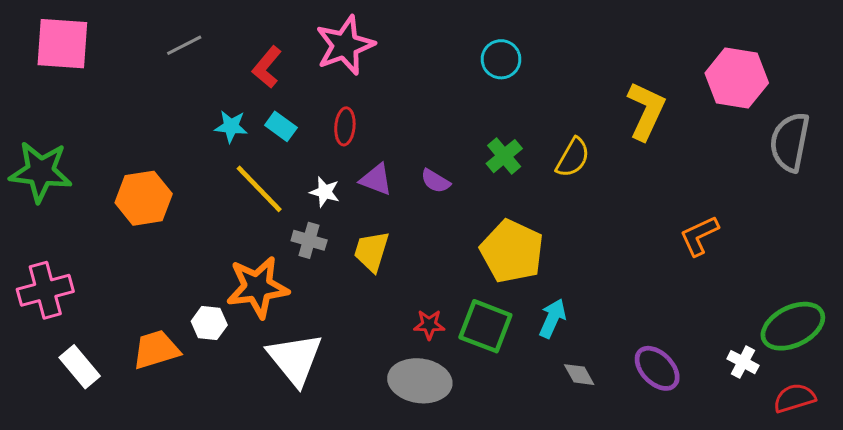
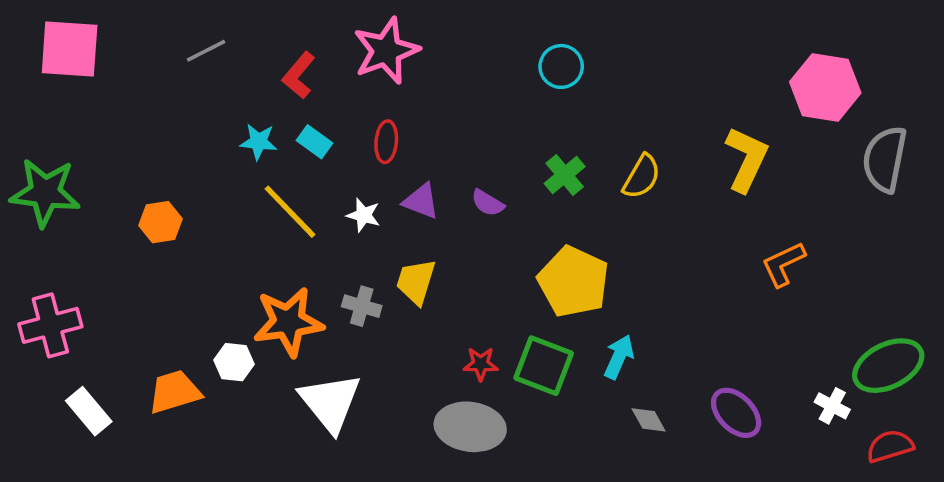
yellow L-shape: (646, 111) -> (747, 159), moved
orange hexagon: (144, 198) -> (161, 222), size x0.7
gray cross: (309, 240) -> (362, 306), moved

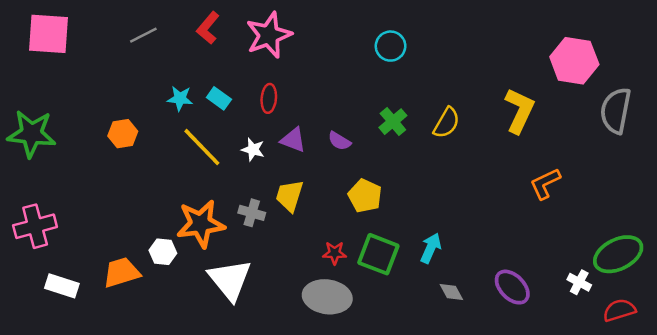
red L-shape: (299, 75) -> (208, 28), moved
orange hexagon: (161, 222) -> (123, 134), moved
yellow pentagon: (573, 282) -> (365, 196), moved, size x0.7
white rectangle: (89, 411) -> (62, 286), turned -32

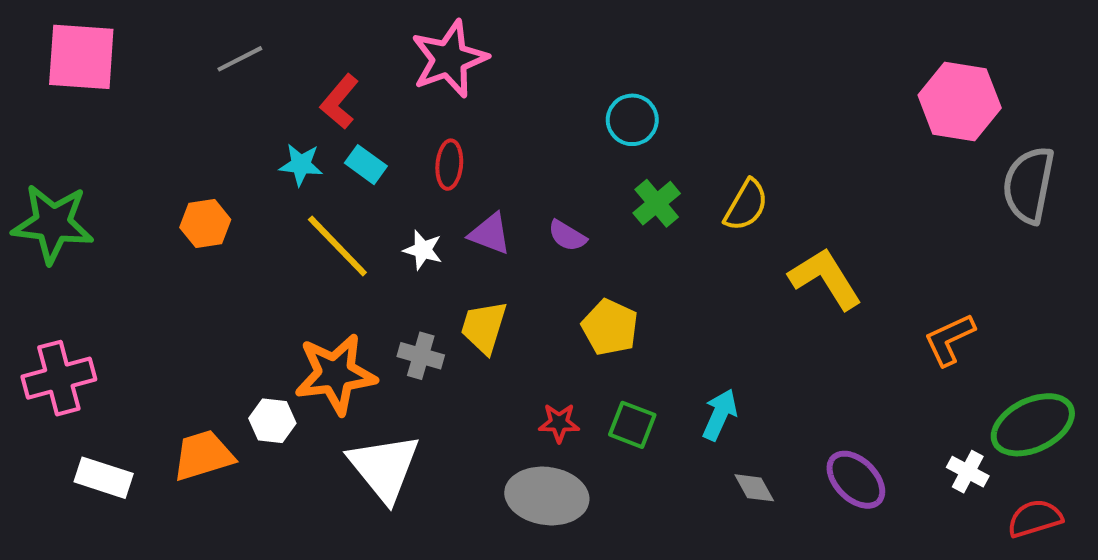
red L-shape: (208, 28) -> (339, 102), moved
cyan circle: (391, 46) -> (632, 120), moved
yellow L-shape: (520, 111) -> (825, 278), moved, turned -57
orange L-shape: (545, 184) -> (949, 339), moved
green square: (378, 254) -> (632, 425), size x0.7

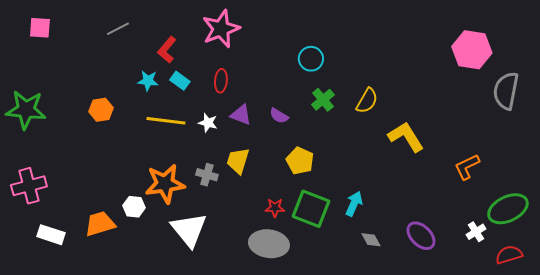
pink square: (81, 57) -> (40, 28), size x0.6
yellow line: (337, 246) -> (166, 121), turned -39
green square: (632, 425) -> (311, 209), size x1.6
white cross: (968, 472) -> (476, 232), turned 30

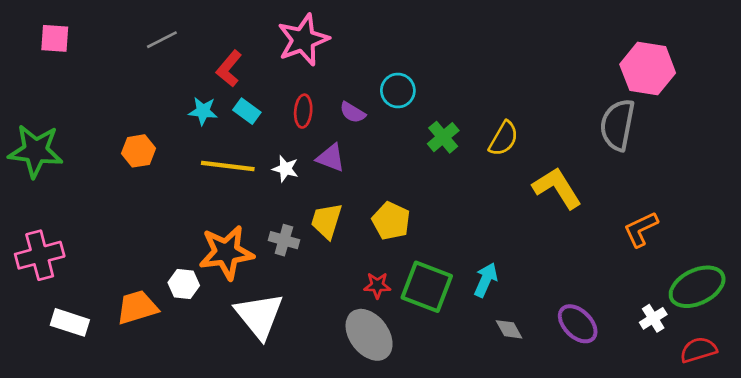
cyan circle: (311, 59) -> (398, 91), moved
gray semicircle: (506, 91) -> (617, 125), moved
purple semicircle: (279, 116) -> (353, 112), moved
yellow pentagon: (300, 161) -> (391, 221), moved
gray ellipse: (269, 244) -> (369, 335), turned 45

